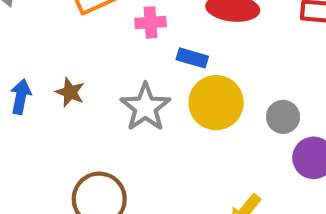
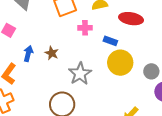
pink cross: (151, 22) -> (85, 28), moved
gray star: (145, 107) -> (80, 74), moved

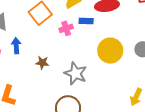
blue rectangle: (110, 41) -> (86, 21), moved
blue arrow: (28, 54) -> (16, 46), moved

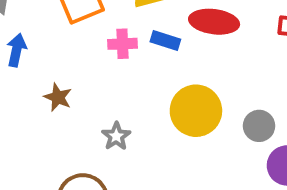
gray star: (75, 73) -> (116, 136), size x0.6

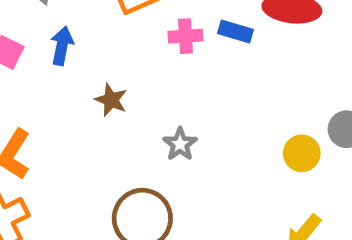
yellow circle: (196, 111) -> (302, 153), moved, size x0.6

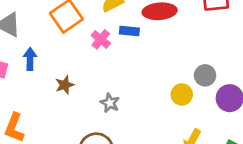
pink cross: (186, 36) -> (101, 39), turned -36
brown star: (111, 100) -> (65, 85), turned -30

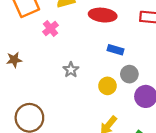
blue rectangle: (129, 31) -> (116, 50), moved
gray star: (110, 103) -> (71, 70), moved

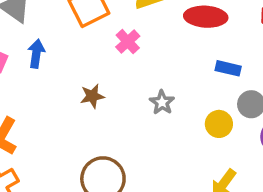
brown star: (14, 60) -> (92, 96), moved

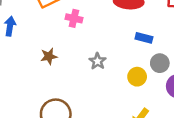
pink cross: (128, 42) -> (74, 18), turned -35

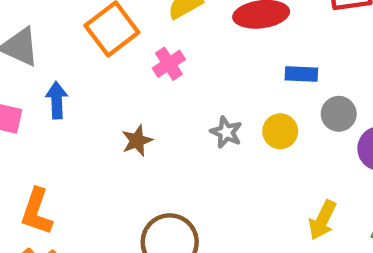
pink cross: (74, 18) -> (169, 64), turned -35
yellow circle: (137, 77) -> (280, 131), moved

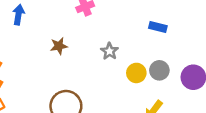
gray circle: (339, 114) -> (159, 70), moved
yellow circle: (280, 131) -> (136, 73), moved

